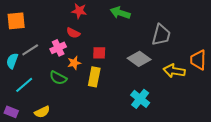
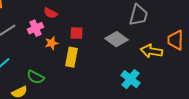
green semicircle: (58, 78) -> (36, 77), moved
cyan cross: (140, 99) -> (130, 79), moved

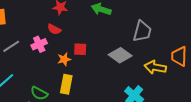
orange star: (52, 43) -> (64, 59), moved
yellow rectangle: (72, 57) -> (66, 84), moved

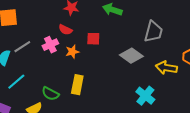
red square: (80, 49) -> (93, 39), moved
orange star: (64, 59) -> (72, 52), moved

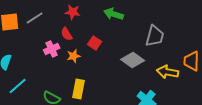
red semicircle: (65, 30) -> (67, 34), turned 32
red square: (93, 39) -> (95, 43), turned 32
gray line: (22, 47) -> (35, 18), moved

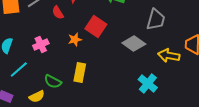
red semicircle: (67, 34) -> (58, 13), moved
red square: (95, 43) -> (96, 27), size x1.5
pink cross: (52, 49) -> (41, 45), moved

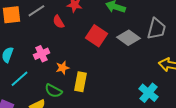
orange star: (75, 40) -> (62, 68), moved
gray diamond: (134, 44) -> (128, 38), moved

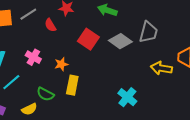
pink cross: (41, 54) -> (33, 57), turned -35
orange star: (62, 68) -> (61, 64), moved
cyan cross: (148, 93) -> (127, 97), moved

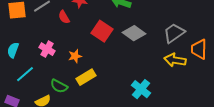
gray trapezoid: (148, 32) -> (174, 33), moved, turned -140
yellow rectangle: (72, 85) -> (86, 77), turned 48

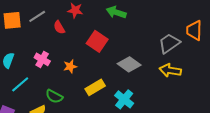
gray diamond: (134, 33) -> (129, 64), moved
orange trapezoid: (199, 49) -> (194, 30), moved
yellow rectangle: (86, 77) -> (95, 87), moved
cyan cross: (141, 89) -> (124, 99), moved

